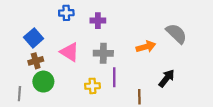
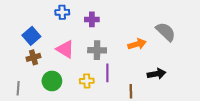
black arrow: (167, 78) -> (156, 74), turned 42
green circle: (43, 82) -> (52, 81), moved

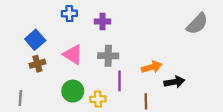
gray semicircle: (166, 32) -> (197, 24), moved, turned 90
orange arrow: (137, 44) -> (152, 67), moved
green circle: (52, 81) -> (73, 91), moved
yellow cross: (87, 81) -> (98, 99), moved

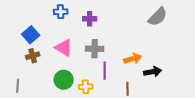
gray semicircle: (197, 24) -> (158, 17), moved

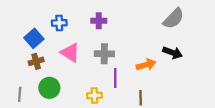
blue cross: (61, 12) -> (59, 23), moved
black arrow: (153, 72) -> (172, 53), moved, turned 30
green circle: (64, 80) -> (49, 88), moved

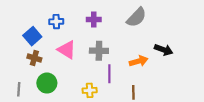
gray semicircle: (174, 19) -> (136, 17), moved
brown cross: (36, 61) -> (34, 58), turned 32

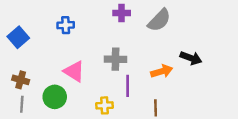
purple cross: (94, 19) -> (122, 13), moved
blue square: (32, 36) -> (18, 37), moved
pink triangle: (67, 50) -> (74, 71), moved
brown cross: (34, 58) -> (21, 80), moved

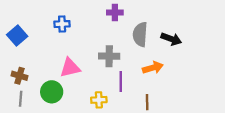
gray semicircle: (159, 20) -> (140, 34), moved, turned 140
black arrow: (191, 58) -> (171, 39), moved
pink triangle: (74, 71) -> (70, 68), turned -45

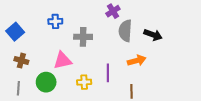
purple cross: (115, 13) -> (113, 11), moved, turned -32
gray cross: (109, 56) -> (83, 37), moved
brown cross: (19, 76) -> (21, 61), moved
yellow cross: (99, 100) -> (84, 82), moved

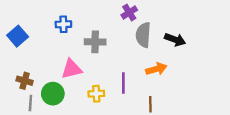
brown cross: (21, 61) -> (25, 81), moved
gray line: (18, 88) -> (30, 103), moved

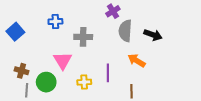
pink triangle: (72, 69) -> (63, 61), turned -48
orange arrow: (156, 69) -> (137, 61), turned -132

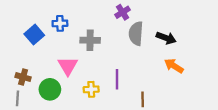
blue square: (15, 32) -> (34, 35), moved
orange arrow: (137, 61) -> (174, 66), moved
gray line: (27, 90) -> (17, 98), moved

